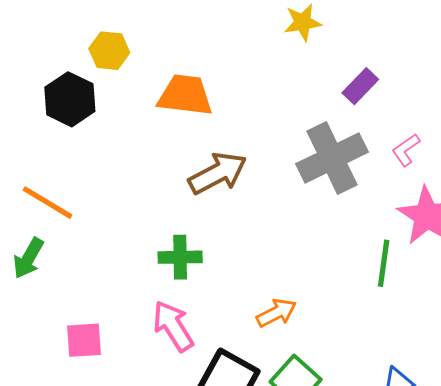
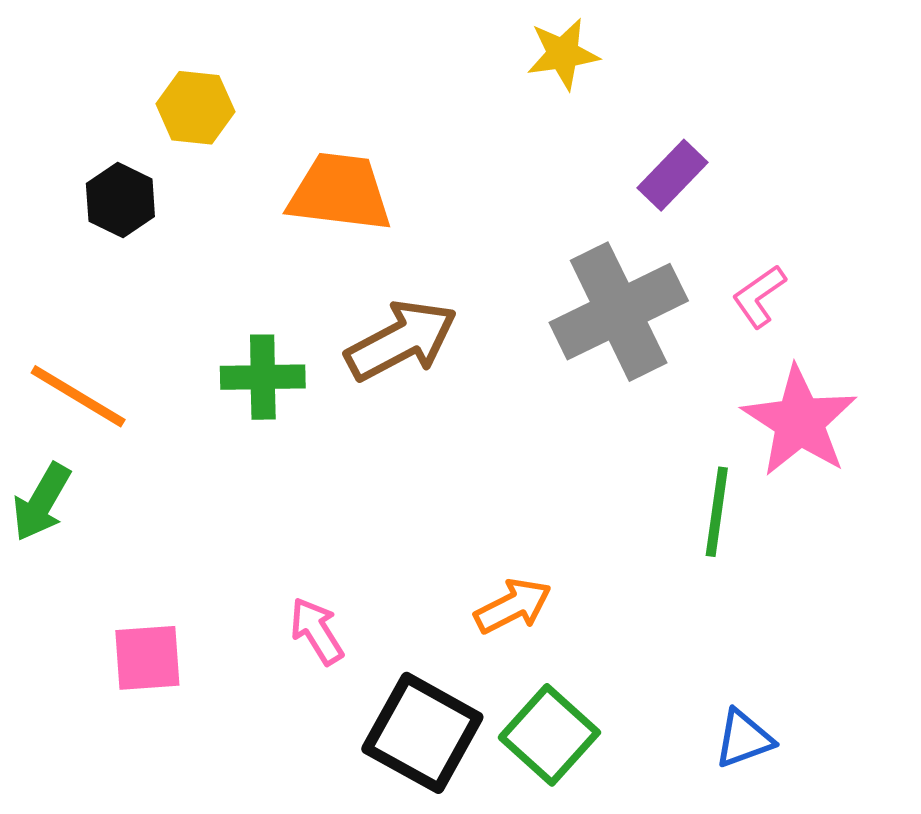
black hexagon: (70, 99) -> (120, 200), size x0.7
green cross: (180, 257) -> (263, 377), moved
pink arrow: (173, 326) -> (317, 631), size x0.7

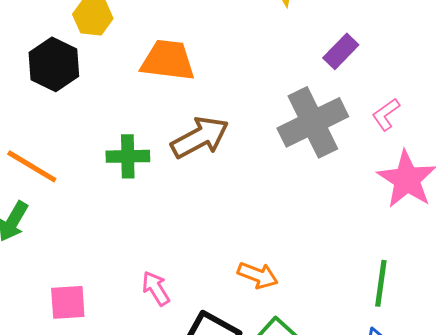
black hexagon: (120, 200) -> (54, 64), size x1.4
green line: (717, 512) -> (381, 283), moved
orange arrow: (513, 606) -> (258, 275), turned 48

